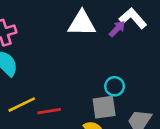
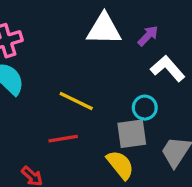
white L-shape: (133, 18) -> (168, 68), moved
yellow line: (22, 105) -> (76, 101), moved, turned 52

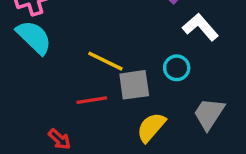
gray square: (132, 134) -> (134, 85), moved
yellow semicircle: (120, 165) -> (151, 127), turned -100

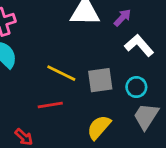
cyan circle: (177, 68) -> (136, 87), moved
gray square: (134, 85) -> (100, 80), moved

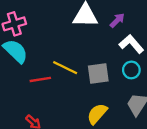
cyan circle: (136, 87) -> (131, 70), moved
red line: (50, 105) -> (40, 79), moved

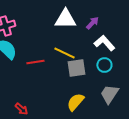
yellow line: (65, 68) -> (64, 53), moved
red line: (40, 79) -> (35, 62), moved

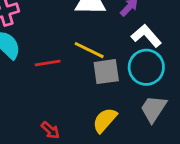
cyan circle: (104, 65) -> (146, 67), size x1.6
red arrow: (21, 109) -> (50, 130), moved

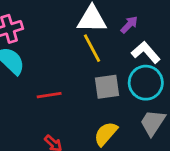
yellow line: (89, 50) -> (92, 48), moved, turned 36
red line: (48, 63) -> (49, 95), moved

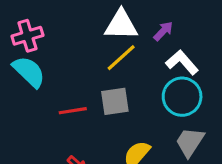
yellow line: (92, 48) -> (121, 58), turned 76
gray square: (107, 87) -> (115, 101), moved

